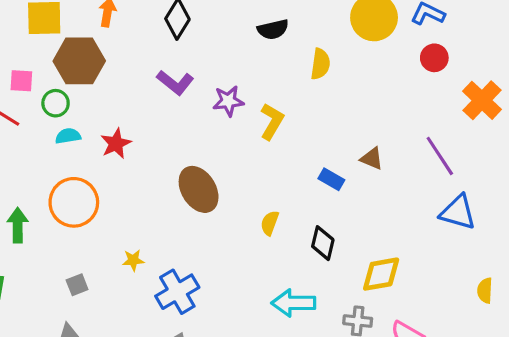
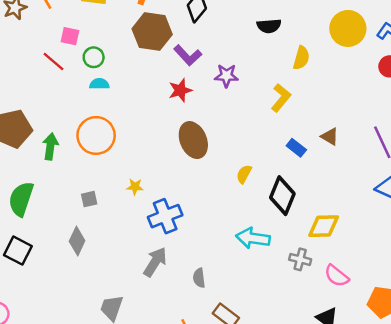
brown hexagon: (79, 61) -> (152, 32), moved
yellow L-shape: (272, 121) -> (281, 98), moved
red star: (116, 144) -> (180, 90), moved
black diamond: (323, 243) -> (282, 196), size x1.4

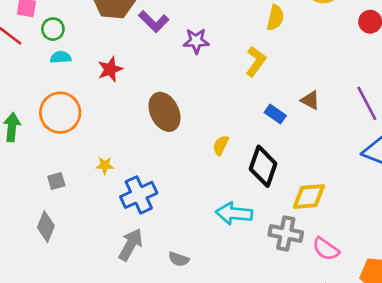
red star: (180, 90) -> (110, 69), moved
gray cross: (300, 259) -> (286, 233), size x1.4
gray semicircle: (199, 278) -> (179, 259), turned -60

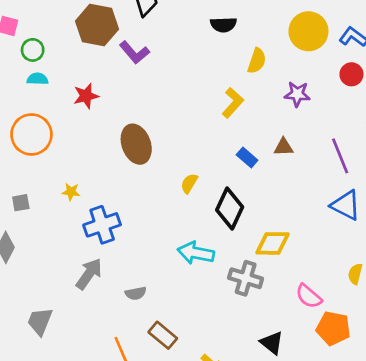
purple star: (196, 41) -> (297, 94), moved
brown triangle: (310, 100) -> (284, 147), turned -36
pink semicircle: (326, 249) -> (309, 296), moved
gray semicircle: (179, 259) -> (136, 293), turned -36

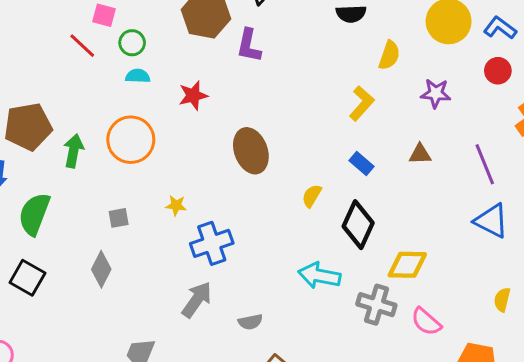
purple L-shape: (134, 52) -> (249, 46), turned 52
blue rectangle: (247, 157) -> (362, 163), moved
pink semicircle: (309, 296) -> (426, 322), moved

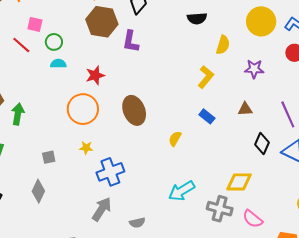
orange circle: (131, 140) -> (83, 109), moved
black diamond: (358, 225) -> (262, 143), moved, size x0.7
cyan arrow: (319, 276) -> (182, 191), turned -40

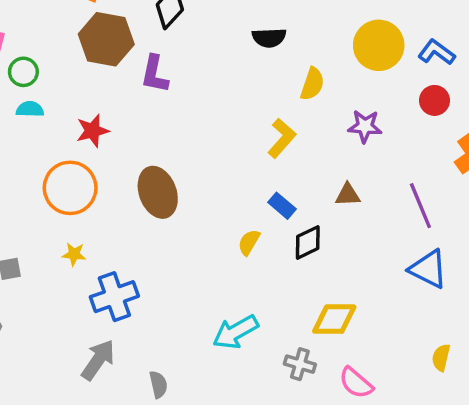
yellow semicircle: (175, 139) -> (249, 242), moved
black diamond: (262, 143) -> (308, 242), moved, turned 40
gray cross: (220, 209) -> (300, 364), size x0.7
gray semicircle: (137, 223) -> (158, 385), turned -91

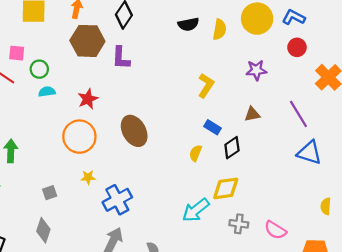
yellow semicircle: (312, 84) -> (220, 29), moved
yellow diamond: (334, 319) -> (226, 188), moved

